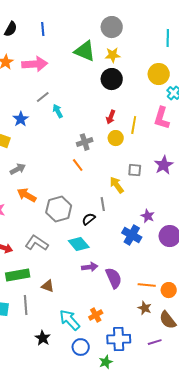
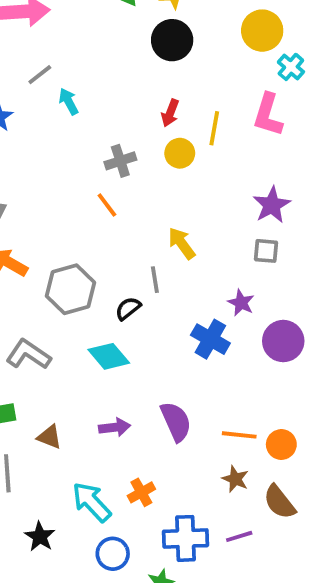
gray square: (135, 170) -> (266, 251), moved
purple arrow: (90, 267) -> (115, 427), moved
purple line: (155, 342) -> (239, 536), moved

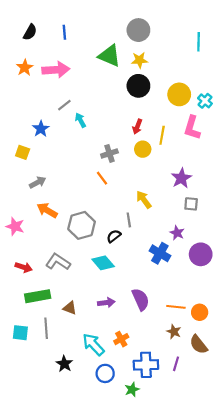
yellow circle: (262, 31) -> (179, 94), moved
purple star: (272, 205) -> (181, 178), moved
purple line: (239, 536) -> (176, 364), turned -56

